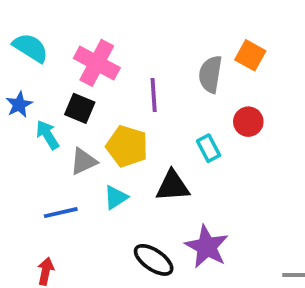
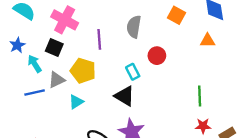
orange square: (250, 55) -> (177, 15), moved
black triangle: (173, 186) -> (125, 96), moved, turned 35
blue line: (61, 213) -> (35, 93), moved

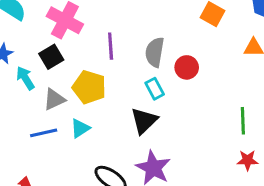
gray semicircle: (134, 27) -> (155, 52), moved
black square: (54, 48) -> (51, 57), turned 36
blue line: (35, 93) -> (44, 133), moved
black triangle: (125, 96) -> (144, 121), turned 45

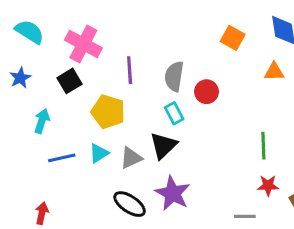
cyan arrow: (25, 78) -> (42, 121), moved, turned 50
gray triangle: (54, 99) -> (131, 158), moved

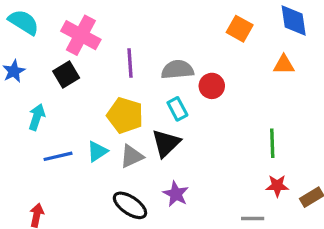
gray semicircle: (174, 76) -> (177, 70), turned 76
yellow pentagon: (108, 112) -> (125, 115), moved
purple star: (173, 193) -> (176, 194), size x0.7

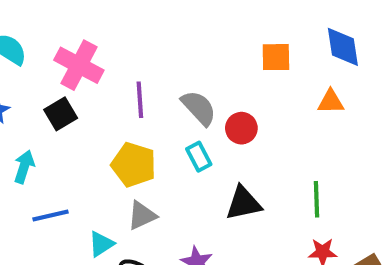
orange square: (240, 29) -> (276, 57), turned -30
gray semicircle: (177, 70) -> (199, 108), turned 52
black triangle: (166, 143) -> (243, 203), moved, turned 32
cyan triangle: (97, 151) -> (101, 244), moved

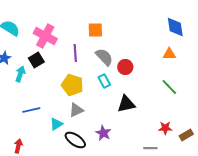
orange square: (276, 57) -> (95, 30), moved
cyan arrow: (24, 167) -> (20, 74), moved
green line: (317, 199) -> (169, 87), moved, turned -42

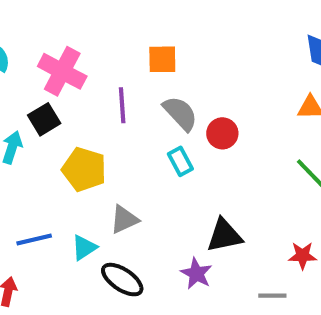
yellow pentagon: (72, 85) -> (84, 169), moved
black triangle: (126, 104) -> (224, 235), moved
blue line: (31, 110) -> (34, 240), moved
purple star: (103, 133) -> (196, 274), moved

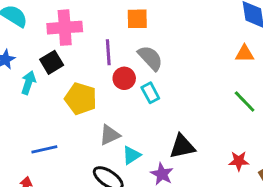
pink cross: (62, 71) -> (65, 28), turned -32
red circle: (222, 133) -> (124, 78), moved
cyan triangle: (84, 248) -> (131, 155), moved

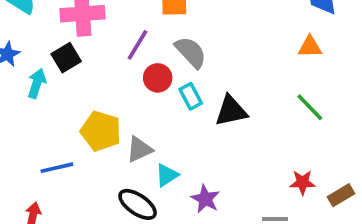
purple line: (108, 52) -> (138, 45), turned 35
yellow pentagon: (81, 99) -> (101, 131), moved
black triangle: (182, 146) -> (231, 111), moved

